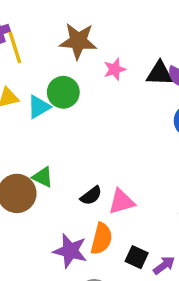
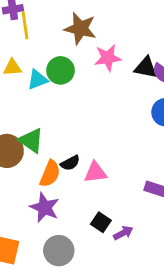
pink star: (115, 69) -> (108, 58), size x1.4
green triangle: (43, 177) -> (31, 140), size x1.4
orange semicircle: (101, 239) -> (50, 174), moved

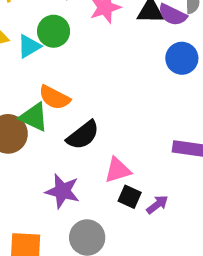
black semicircle: (70, 163) -> (83, 135), size x1.5
pink triangle: (95, 172) -> (118, 170), moved
orange semicircle: (50, 174) -> (54, 98), moved, turned 104

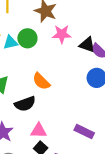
orange semicircle: (54, 98) -> (41, 81), moved

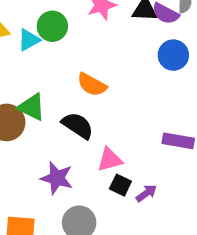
black semicircle: (25, 104) -> (78, 125), turned -110

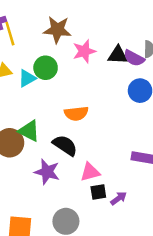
orange semicircle: (92, 85) -> (76, 113), turned -35
purple star: (57, 178) -> (47, 172), moved
black square: (120, 185) -> (98, 192), turned -35

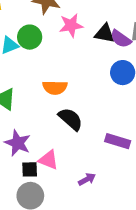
black semicircle: (65, 145) -> (71, 119), moved
pink triangle: (90, 172) -> (49, 160), moved, turned 30
black square: (98, 192) -> (30, 169), moved

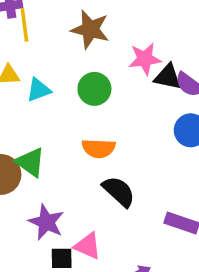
pink star: (71, 25) -> (145, 59), moved
green circle: (30, 37) -> (94, 89), moved

